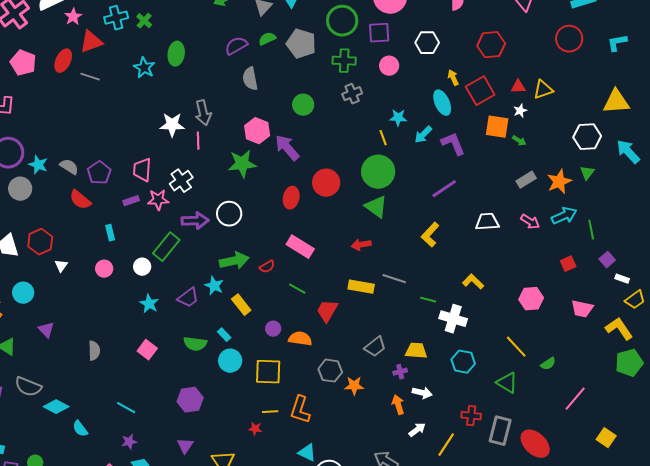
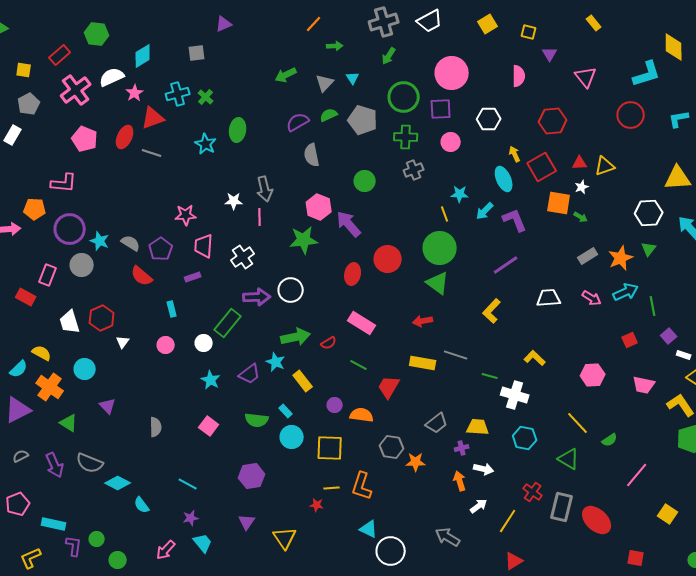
white star: (172, 125) -> (234, 201), size x0.7
pink star: (158, 200) -> (186, 215), moved
red cross: (471, 416) -> (533, 492), turned 30

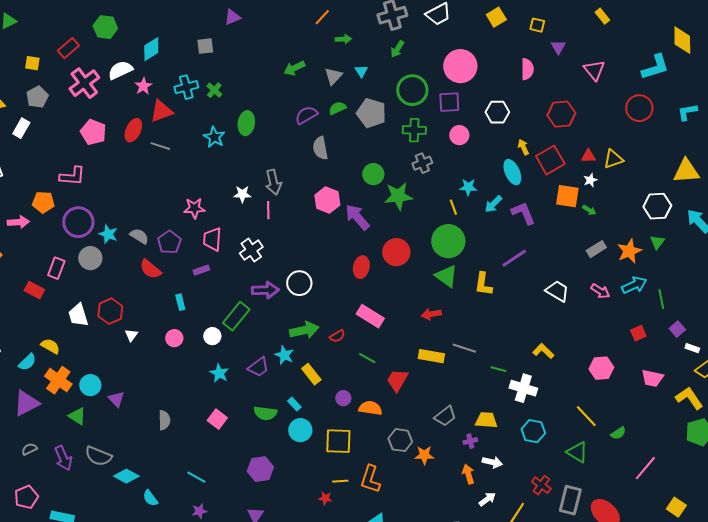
green star: (304, 240) -> (398, 196), moved
white trapezoid: (549, 298) -> (557, 291), turned 35
yellow L-shape: (492, 311) -> (483, 284), moved, turned -35
cyan circle: (85, 369) -> (90, 385), moved

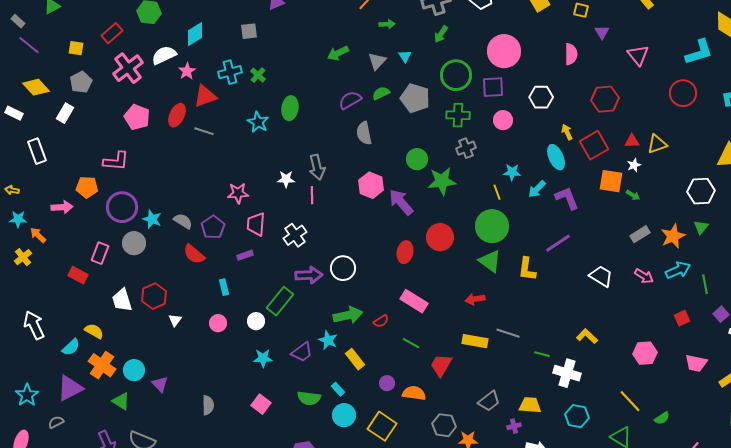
cyan star: (219, 373) -> (263, 358), turned -30
yellow square: (338, 441) -> (382, 426), turned 32
gray semicircle: (29, 449) -> (56, 422), moved

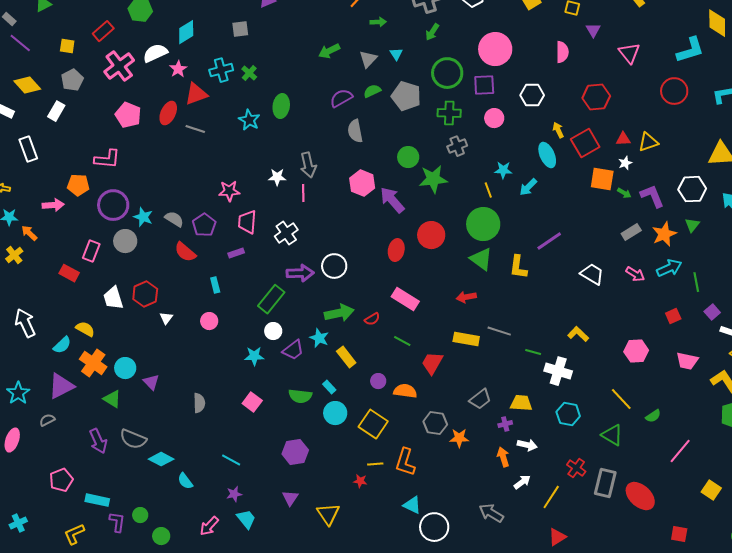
purple L-shape: (567, 198) -> (652, 196), moved
white circle: (256, 321) -> (273, 331), moved

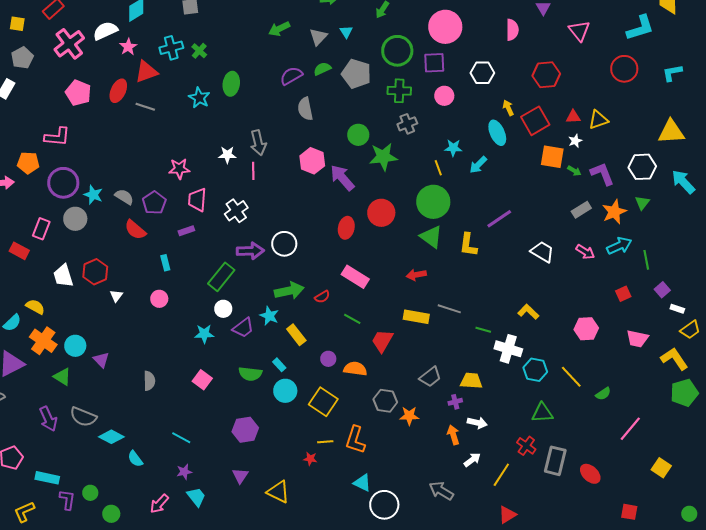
cyan hexagon: (568, 414) -> (535, 370), moved
green triangle: (612, 435) -> (542, 413), moved, turned -35
red ellipse: (640, 496) -> (590, 474), size x0.7
yellow triangle: (328, 514) -> (278, 492), turned -30

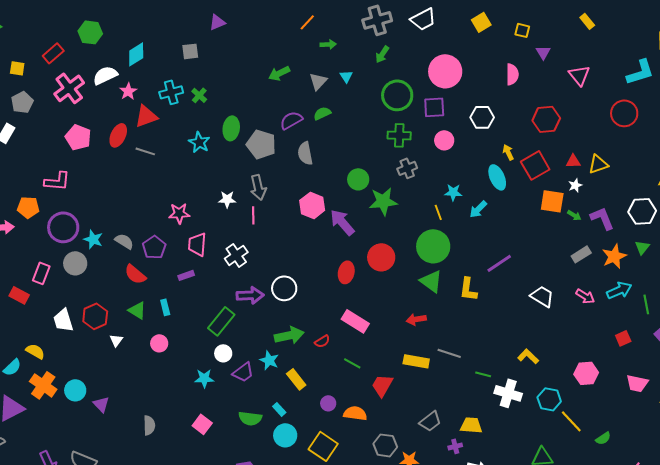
gray pentagon: (356, 74) -> (261, 144), moved
cyan hexagon: (535, 370) -> (549, 399), moved
green triangle: (62, 377) -> (137, 310), moved

